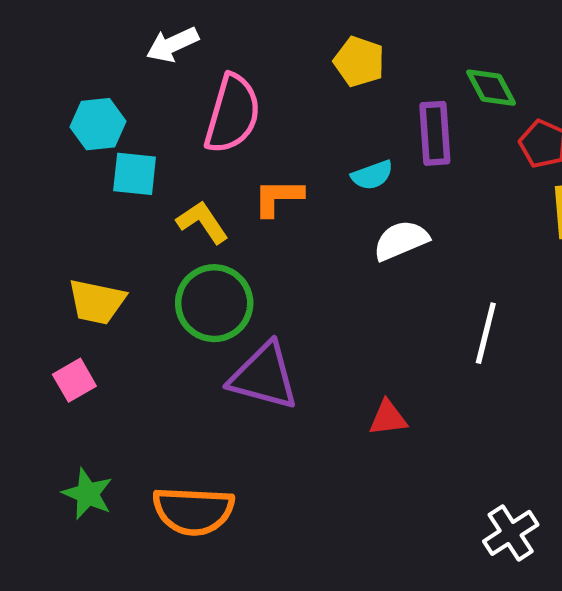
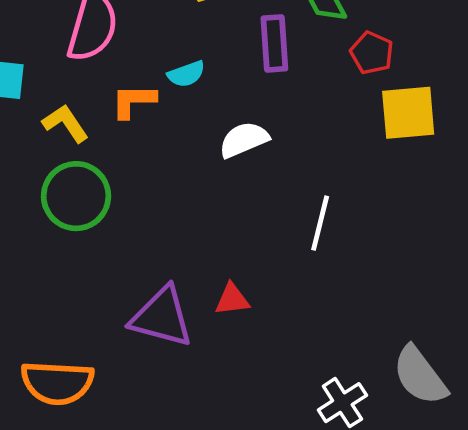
cyan semicircle: (372, 175) -> (186, 74), moved
purple triangle: (264, 376) -> (162, 317), moved

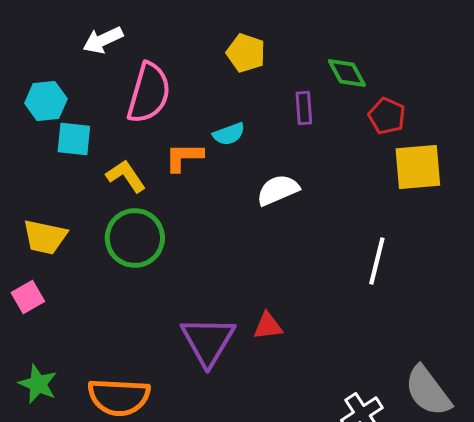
purple rectangle: (274, 43) -> (304, 108), size x0.7
white line: (320, 223) -> (377, 261), moved
purple triangle: (162, 317) -> (208, 341), turned 46

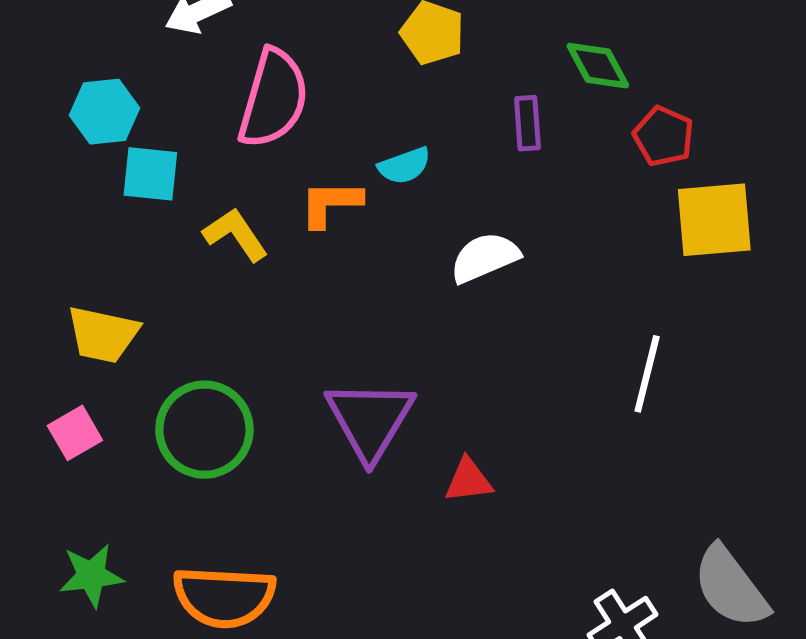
green circle: (135, 238) -> (204, 430), moved
purple triangle: (208, 341) -> (370, 420), moved
green star: (38, 384) -> (91, 576), turned -30

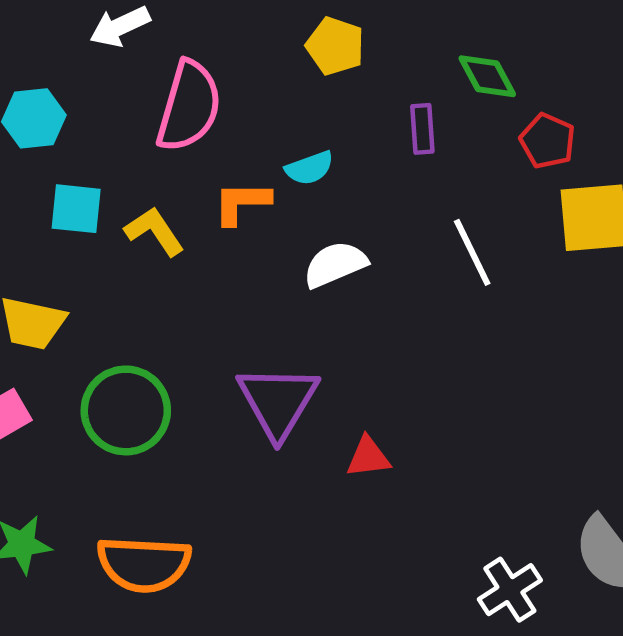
cyan square: (150, 174) -> (76, 209), moved
white semicircle: (485, 257) -> (335, 264), moved
white line: (647, 374) -> (472, 252), moved, turned -40

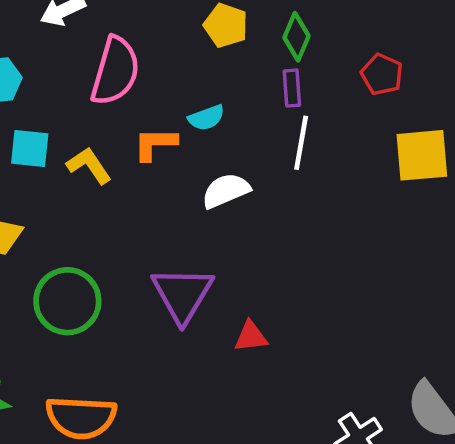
green diamond: (487, 76) -> (296, 37), moved, turned 51
red pentagon: (547, 141) -> (382, 74), moved
white line: (472, 252) -> (301, 143), moved, turned 36

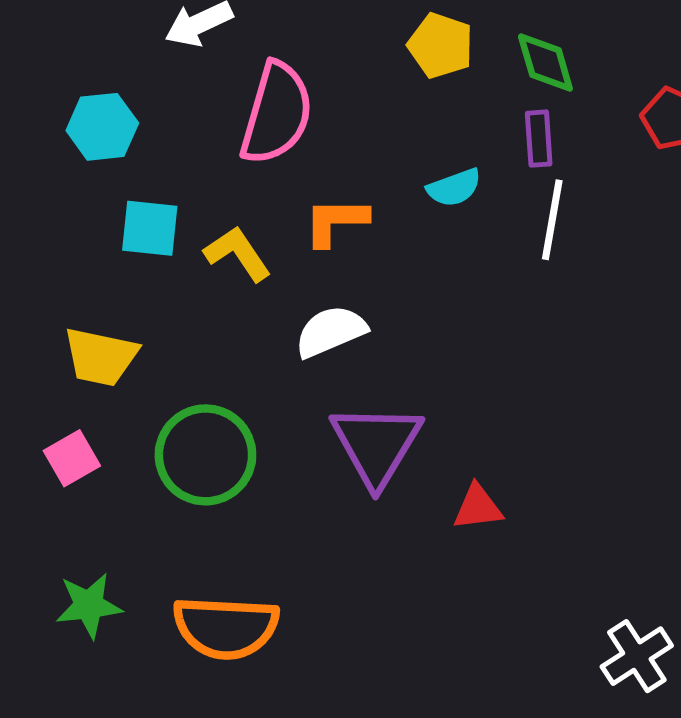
green diamond: (296, 37) -> (545, 62), turned -39
cyan semicircle: (206, 118) -> (454, 188), moved
white semicircle: (226, 191) -> (331, 331), moved

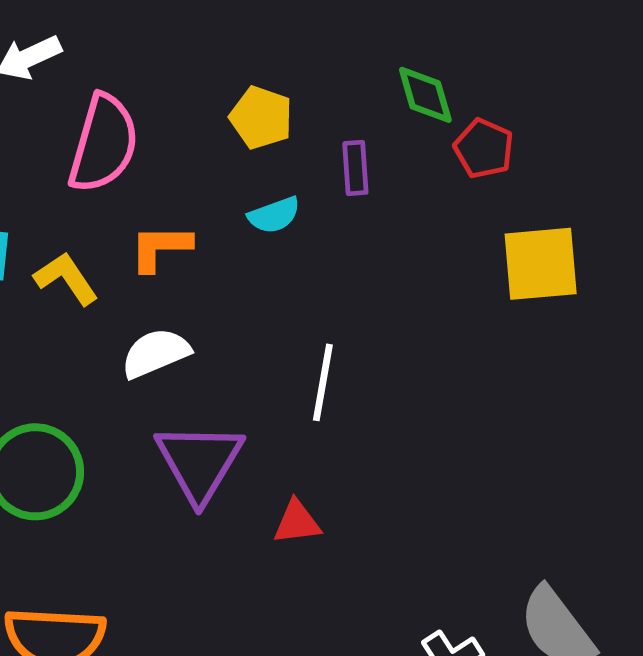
yellow pentagon: (441, 46) -> (261, 118), moved
green diamond: (545, 62) -> (425, 95), moved
white line: (552, 220) -> (323, 382), moved

